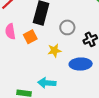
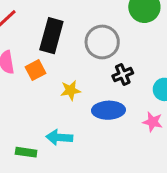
gray circle: (67, 27) -> (102, 42), moved, size x1.5

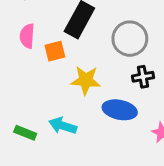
yellow star: (71, 90) -> (86, 80), size x1.4

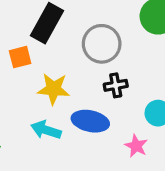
cyan arrow: (63, 126) -> (46, 130), moved

